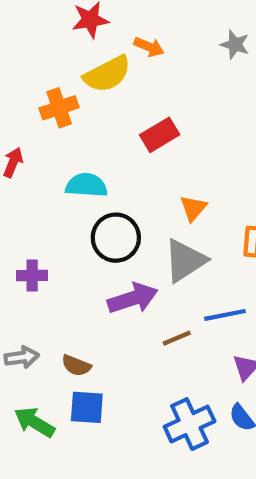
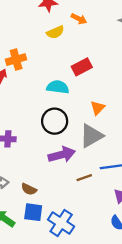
yellow semicircle: (107, 74) -> (55, 32), size x0.7
orange cross: (59, 108) -> (16, 60), moved
cyan semicircle: (86, 185) -> (58, 87), moved
blue cross: (190, 424) -> (61, 223), moved, turned -35

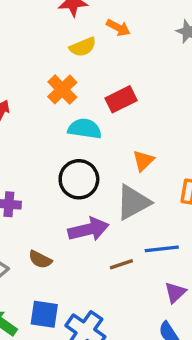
orange cross: (16, 60) -> (62, 89), moved, turned -30
brown semicircle: (29, 189) -> (40, 259), moved

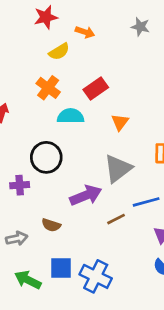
orange triangle: (143, 161) -> (120, 122), moved
black circle: (79, 179) -> (46, 157), moved

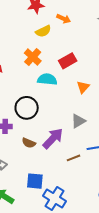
gray triangle: (118, 169) -> (78, 121), size x0.7
purple arrow: (86, 195) -> (53, 138), turned -30
brown semicircle: (51, 225) -> (29, 143), moved
blue square: (61, 268) -> (35, 181), moved

